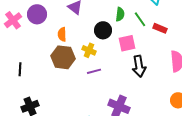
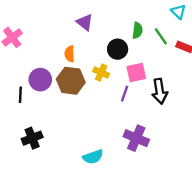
purple circle: (37, 14) -> (40, 80), moved
pink square: (127, 43) -> (136, 73), moved
purple line: (94, 71) -> (125, 94), moved, turned -56

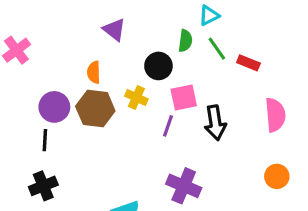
cyan triangle: (178, 12) -> (209, 15), moved, turned 49
black line: (20, 95) -> (45, 140), moved

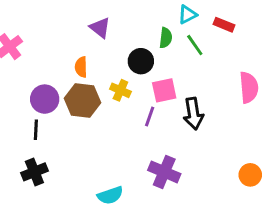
red rectangle: (248, 63) -> (224, 25), moved
pink semicircle: (275, 115) -> (249, 87), moved
orange circle: (277, 176) -> (250, 175), moved

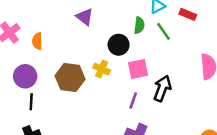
orange semicircle: (81, 67) -> (37, 41), moved
purple circle: (45, 99) -> (25, 76), moved
black arrow: (193, 114) -> (162, 88), turned -150
purple line: (150, 117) -> (133, 101), moved

